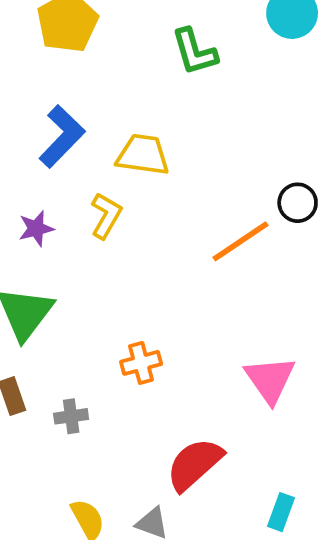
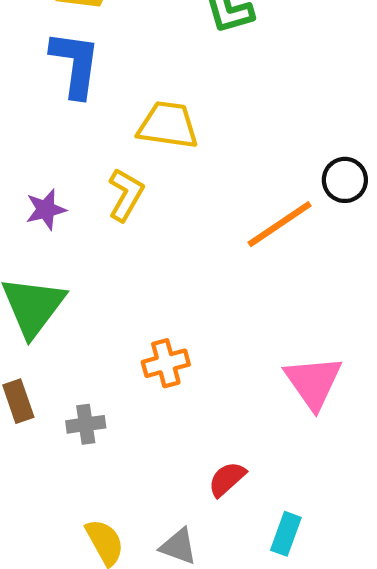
blue L-shape: (62, 136) -> (75, 64), moved, turned -36
red semicircle: (194, 464) -> (227, 479), size x0.6
cyan rectangle: (281, 512) -> (286, 534), moved

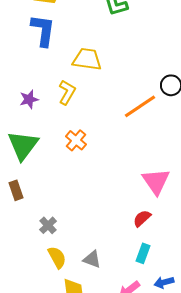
orange cross: (166, 363) -> (76, 140), moved, turned -35
gray cross: (86, 424) -> (48, 225), moved, turned -36
red semicircle: (227, 479) -> (142, 218), moved

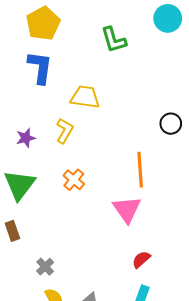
orange line: (140, 106) -> (140, 170), moved, turned -60
pink triangle: (156, 181) -> (127, 209), moved

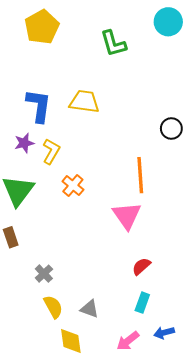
blue L-shape: (40, 67) -> (39, 106), moved
yellow L-shape: (65, 131) -> (51, 151), moved

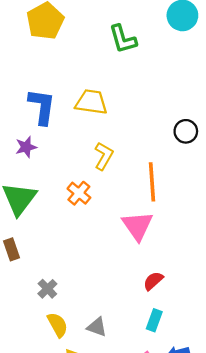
yellow L-shape: (51, 151) -> (104, 156), moved

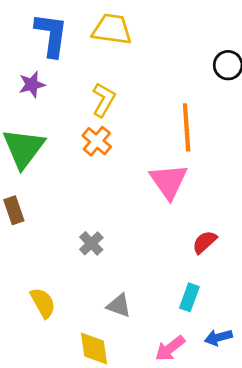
yellow L-shape: (104, 156) -> (104, 100), moved
red semicircle: (153, 281) -> (205, 242), moved
gray cross: (47, 289) -> (91, 243), moved
yellow semicircle: (58, 325) -> (43, 303), moved

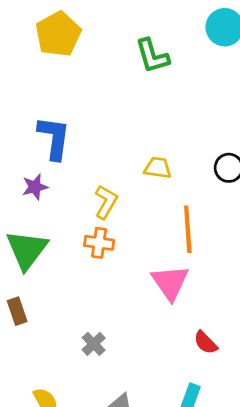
yellow trapezoid: (112, 29) -> (158, 168), moved, size x0.7
orange cross: (97, 141) -> (99, 243), turned -32
red semicircle: (205, 242) -> (206, 343), turned -92

